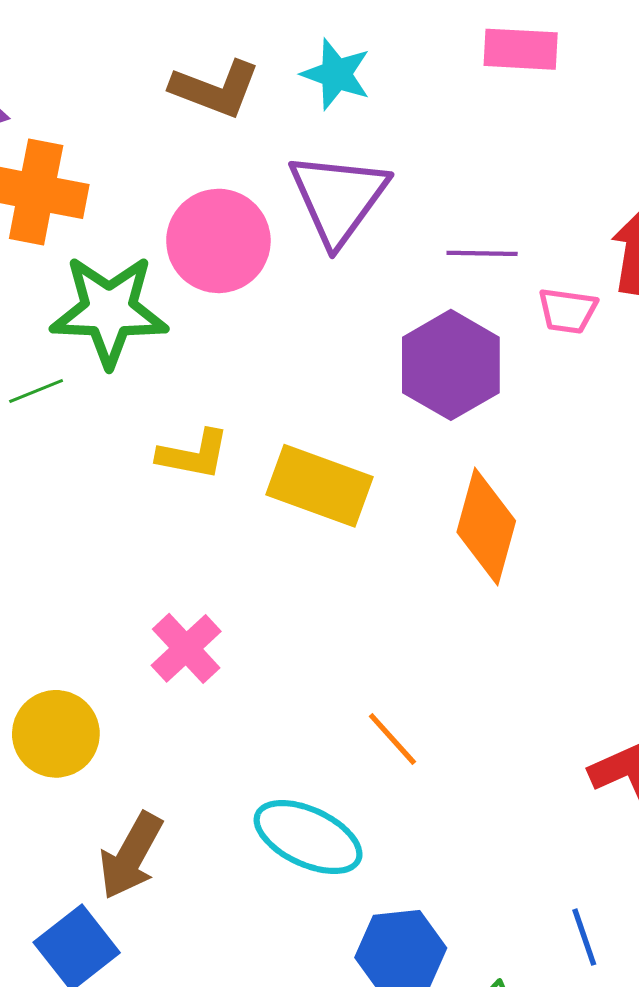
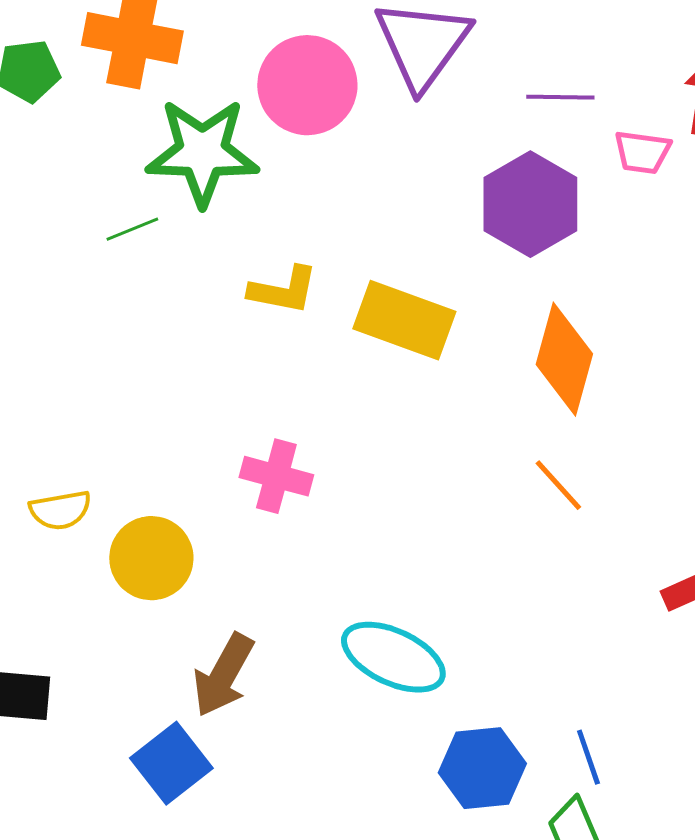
pink cross: (186, 648) -> (276, 476), turned -32
orange line: (392, 739) -> (558, 485), moved
blue line: (584, 937) -> (588, 757), moved

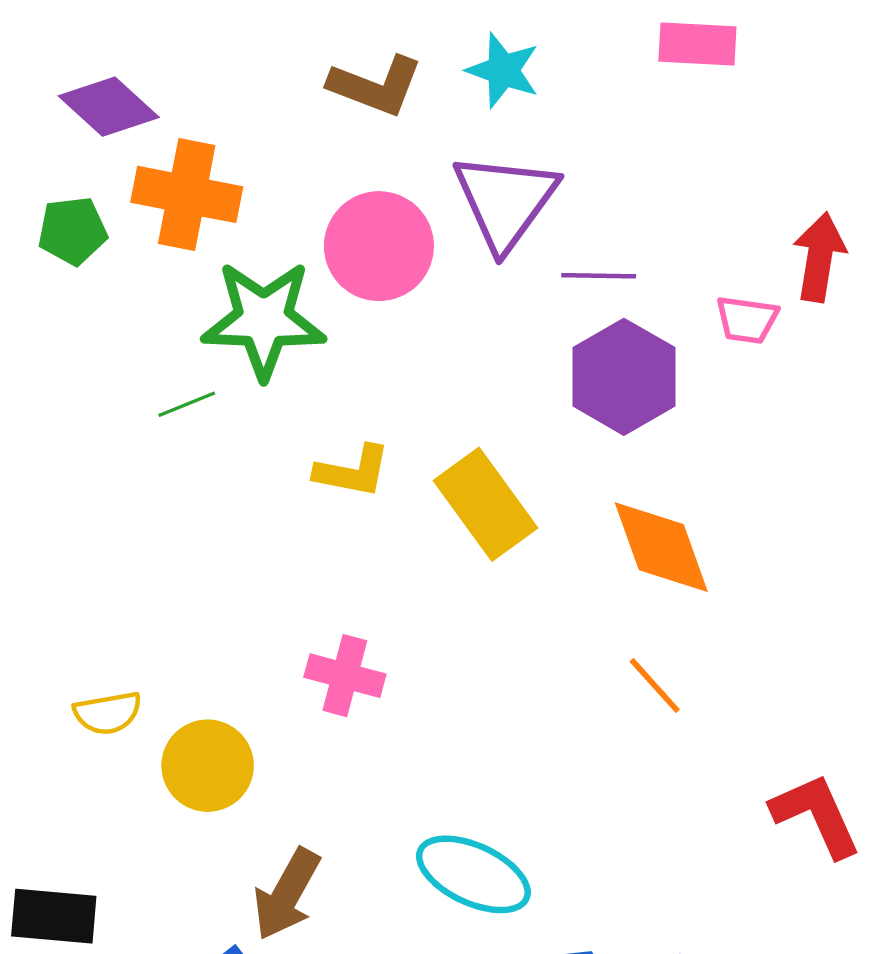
purple line: (560, 97) -> (599, 276), moved
yellow rectangle: (404, 320) -> (485, 504), turned 34
orange diamond: (564, 359) -> (661, 547), turned -35

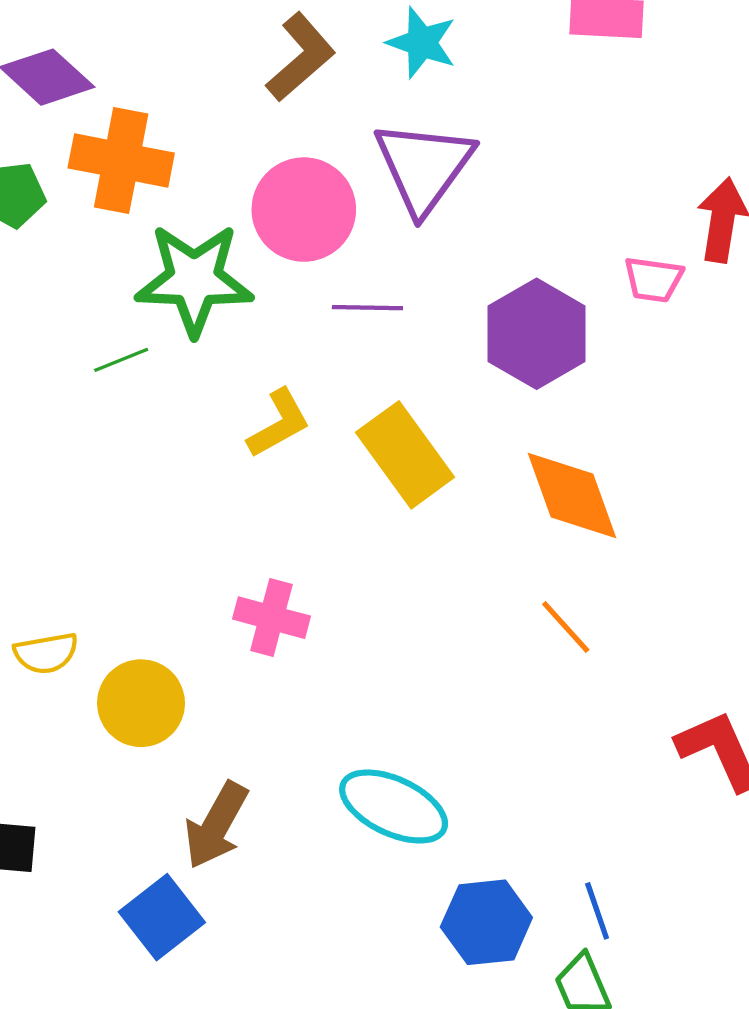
brown L-shape: (376, 86) -> (301, 57), turned -62
purple line: (599, 276) -> (367, 308), moved
yellow L-shape: (353, 471) -> (279, 423), turned -40

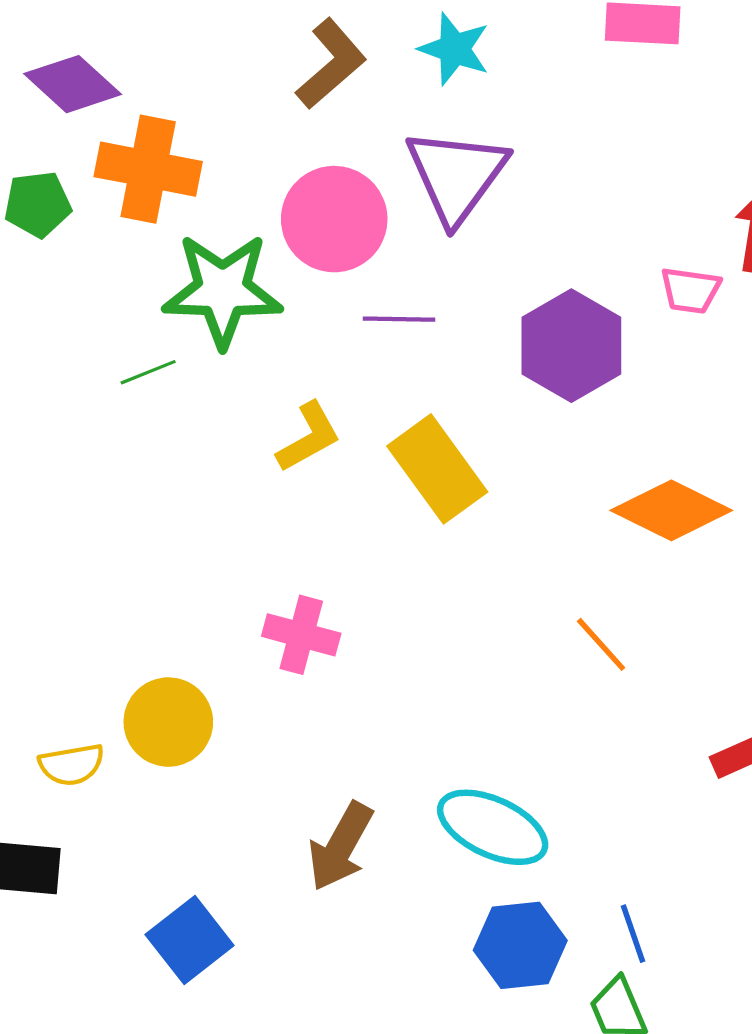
orange diamond: (572, 495) -> (671, 510), moved, turned -44
yellow semicircle: (46, 653) -> (72, 765), moved
cyan ellipse: (394, 806) -> (493, 827), moved
brown arrow: (216, 825) -> (341, 846), moved

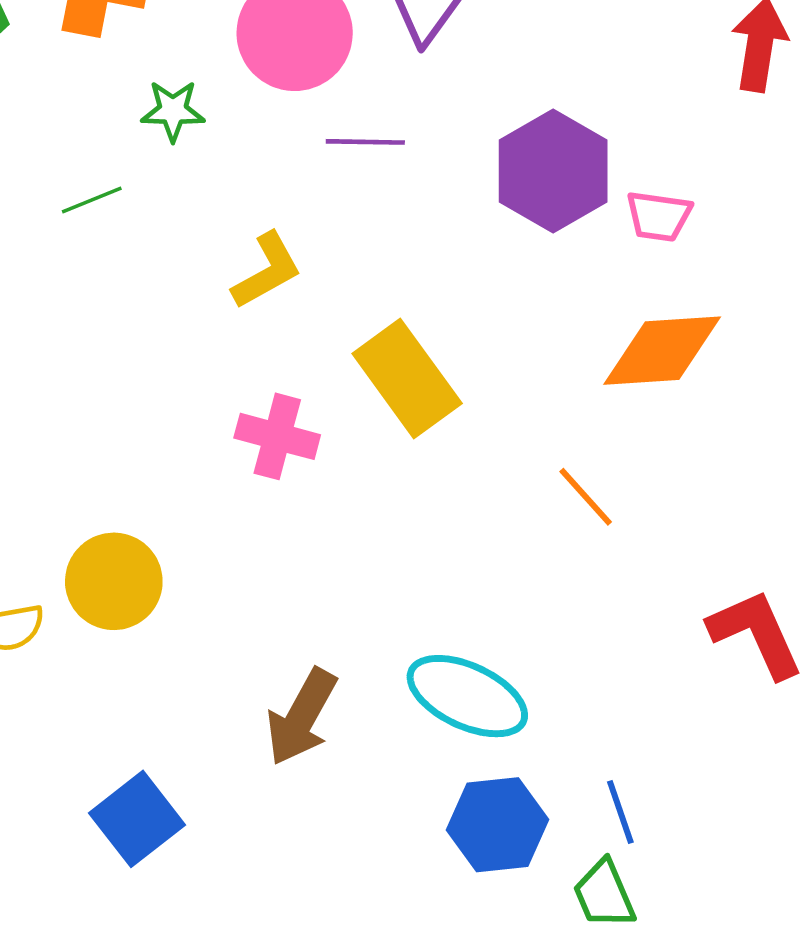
green star: (223, 290) -> (173, 111), size x0.5
pink trapezoid: (690, 290) -> (659, 216), moved
yellow rectangle: (437, 469) -> (407, 378), moved
orange diamond: (671, 510) -> (662, 351), turned -30
pink cross: (301, 635) -> (277, 436), moved

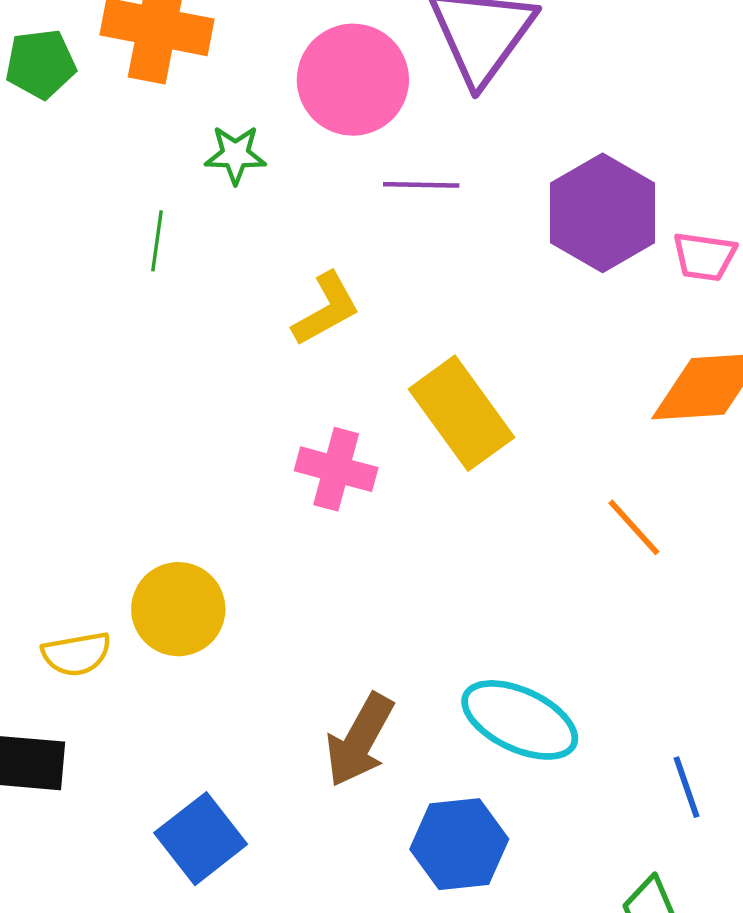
green line: (92, 200) -> (157, 241), turned -60
blue line: (620, 812) -> (686, 787), moved
blue hexagon: (497, 825) -> (459, 844), moved

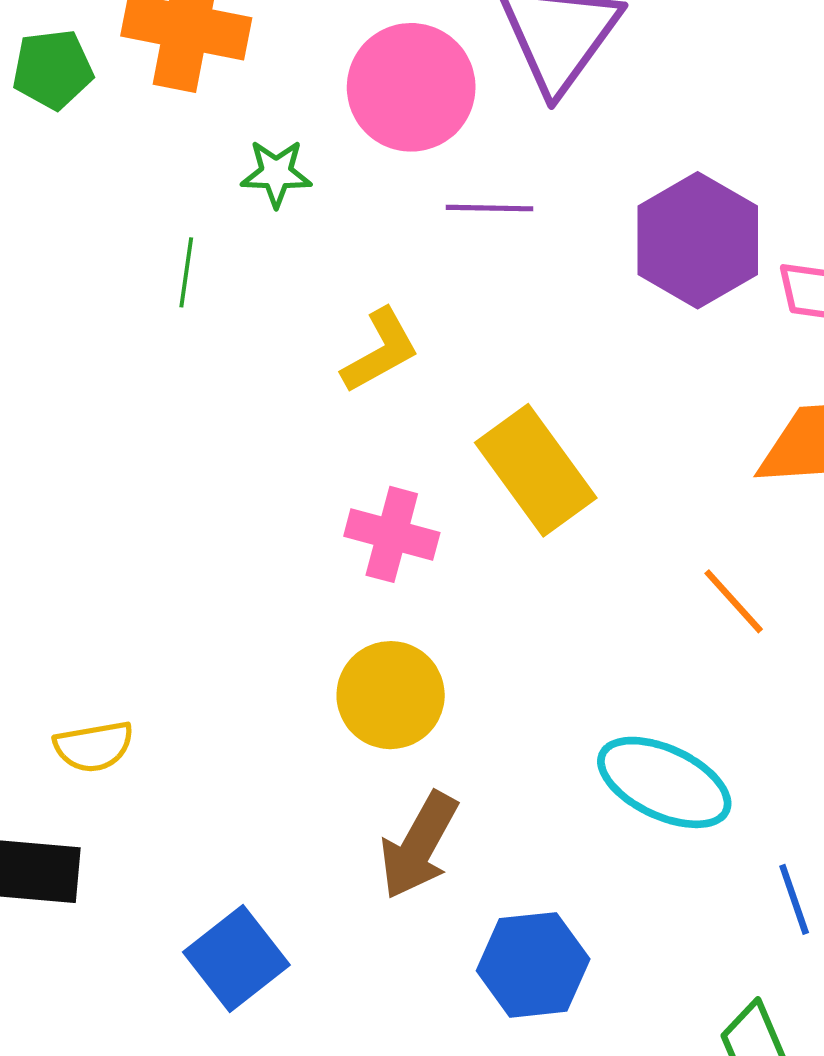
yellow circle: (178, 609) -> (391, 695), moved
cyan ellipse: (520, 720) -> (664, 782), moved

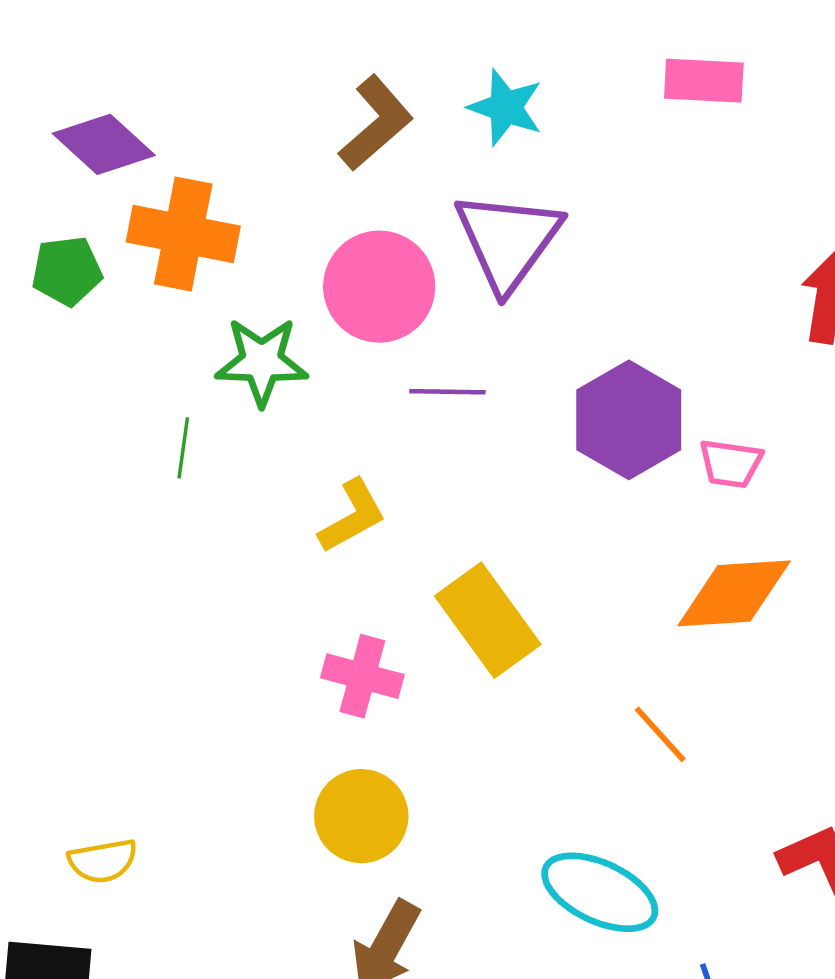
green star: (276, 173) -> (262, 362), size x1.5

